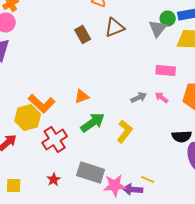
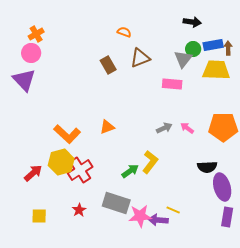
pink rectangle: (166, 70) -> (172, 84), moved
yellow hexagon: (28, 118) -> (61, 162), moved
green arrow: (93, 122) -> (130, 171), moved, size x0.7

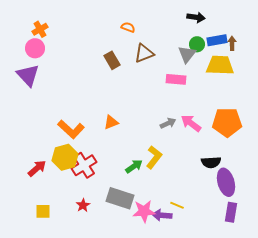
pink arrow: (187, 128) -> (191, 123), size x1.5

